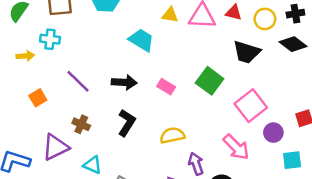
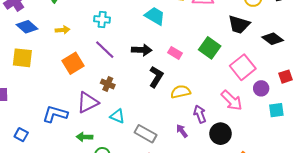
cyan cross: (50, 39) -> (102, 19), moved
black diamond: (293, 44) -> (273, 39), moved
orange square: (38, 98) -> (73, 63), size x1.5
black L-shape: (127, 123) -> (156, 77), moved

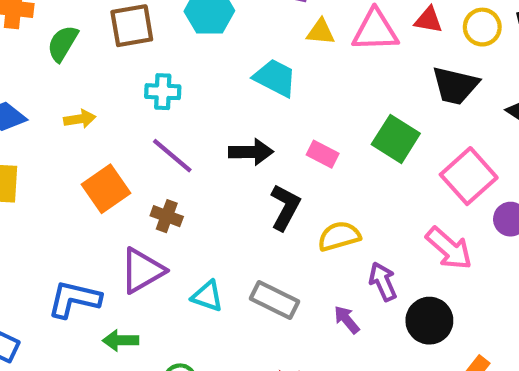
brown cross: (108, 84) -> (167, 216), moved
gray rectangle: (146, 134) -> (274, 300), moved
green arrow: (84, 137) -> (121, 340), moved

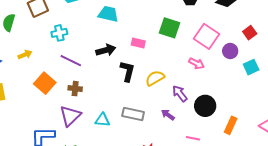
pink arrow: (449, 248) -> (196, 63), moved, size x0.7

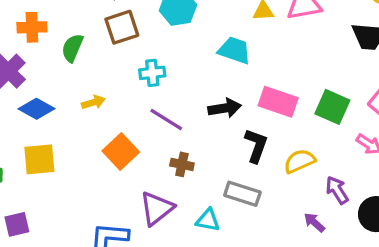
green square: (170, 28) -> (332, 107), moved
pink rectangle: (138, 43) -> (278, 102), size x1.6
brown cross: (75, 89) -> (182, 164), moved
gray rectangle: (133, 114) -> (242, 194), moved

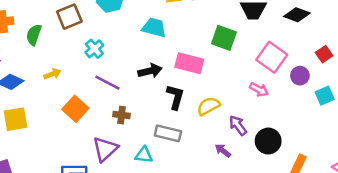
cyan cross: (152, 73) -> (94, 49), turned -30
green square: (332, 107) -> (224, 38), moved

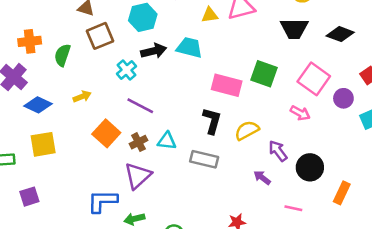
green square: (224, 38) -> (264, 74), moved
black arrow: (150, 71) -> (154, 51), moved
brown cross: (121, 115) -> (139, 142), moved, turned -35
cyan triangle: (144, 155) -> (167, 141), moved

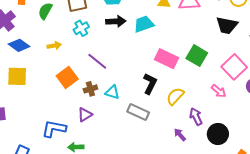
cyan trapezoid: (189, 47) -> (144, 24), turned -45
cyan cross: (126, 70) -> (81, 28), moved
yellow semicircle: (247, 130) -> (175, 96), turned -30
purple triangle: (138, 176) -> (85, 115), size x0.7

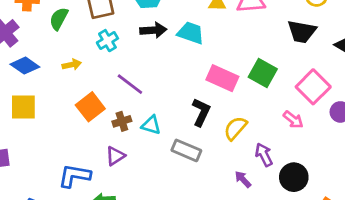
cyan trapezoid: (144, 24) -> (191, 33), turned 40

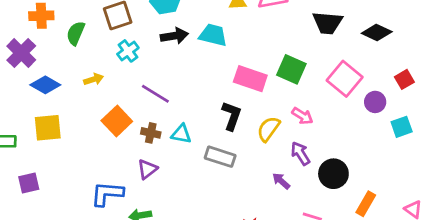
pink arrow: (293, 120) -> (302, 116), moved
brown cross: (122, 121) -> (151, 133), turned 36

